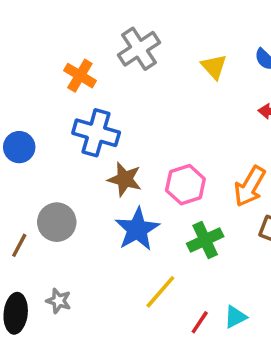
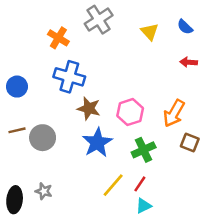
brown line: (19, 245) -> (17, 130), moved, turned 49
cyan triangle: (235, 317) -> (144, 206), moved
red line: (200, 322) -> (140, 184), moved

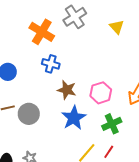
orange cross: (58, 38) -> (42, 32), size x1.4
blue cross: (69, 77) -> (51, 64), size x0.7

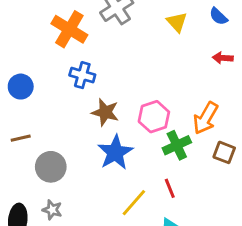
gray circle: (29, 114) -> (51, 167), moved
green cross: (112, 124) -> (177, 145), moved
red line: (109, 152) -> (170, 188), moved, turned -56

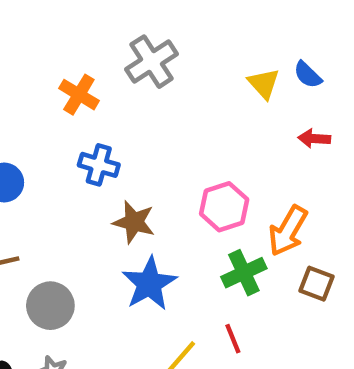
yellow triangle: (177, 22) -> (264, 84), moved
orange cross: (69, 29) -> (79, 95), size x0.7
pink hexagon: (154, 117) -> (224, 207), moved

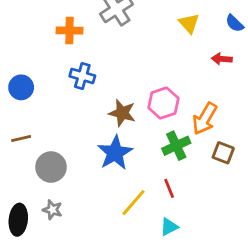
blue semicircle: (308, 75) -> (235, 23), moved
orange cross: (79, 95) -> (69, 30), turned -30
brown star: (134, 222) -> (122, 113), moved

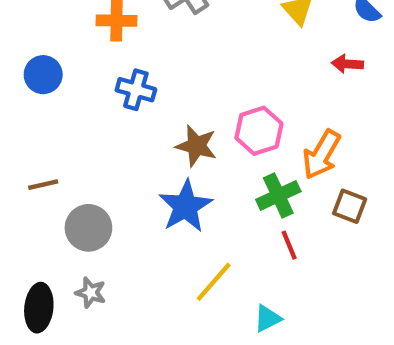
blue circle: (21, 87) -> (43, 75), moved
red line: (169, 188) -> (289, 245), moved

